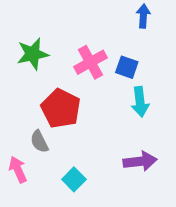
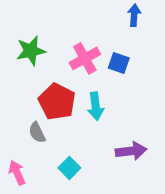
cyan arrow: (140, 102) -> (96, 106), moved
pink arrow: (18, 170) -> (17, 173), moved

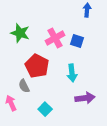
green star: (31, 51) -> (20, 33), turned 30
cyan arrow: (96, 106) -> (72, 73), moved
pink arrow: (17, 173) -> (11, 103), moved

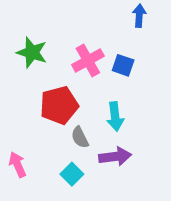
red pentagon: (37, 66) -> (59, 105), turned 30
gray semicircle: (24, 86) -> (80, 137), moved
purple arrow: (85, 98) -> (115, 157), moved

